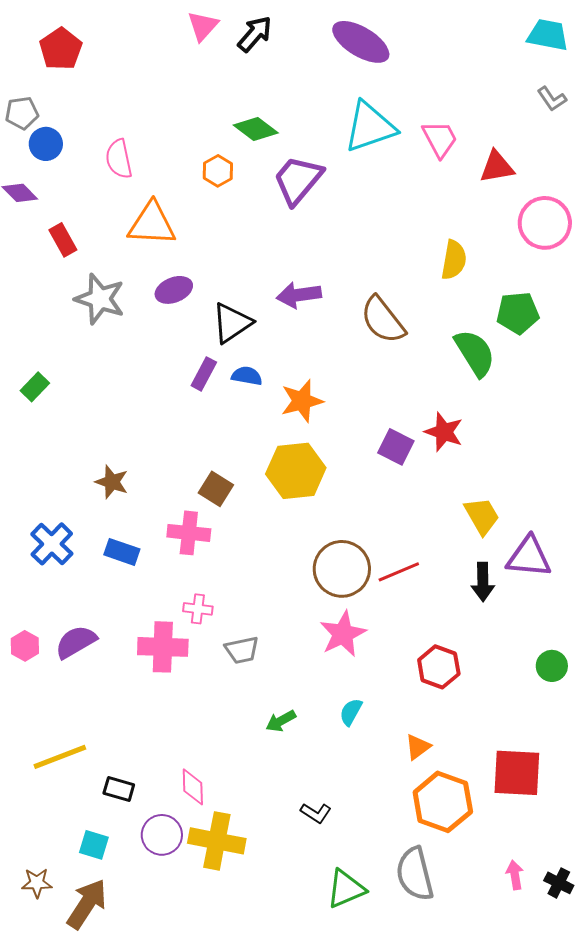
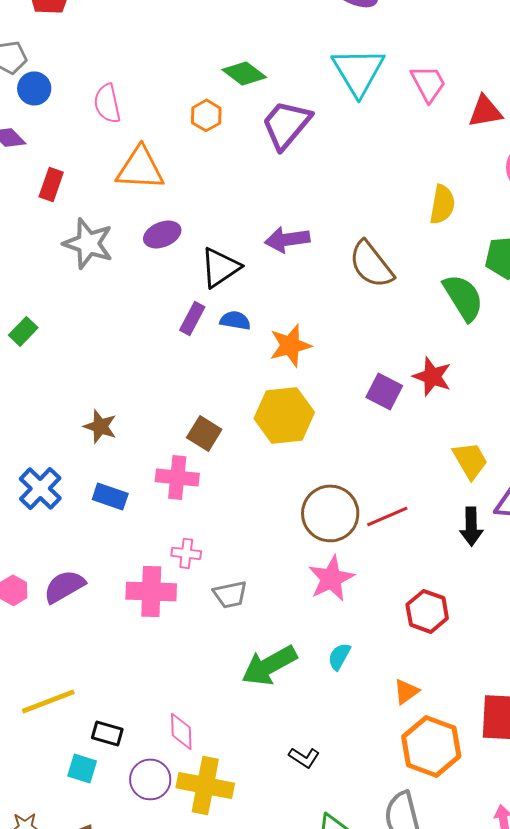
cyan triangle: (370, 127) -> (358, 71), turned -42
red rectangle: (63, 240) -> (51, 184), turned 48
green arrow: (281, 721) -> (269, 665), size x1.8
cyan square: (94, 845) -> (82, 768), moved

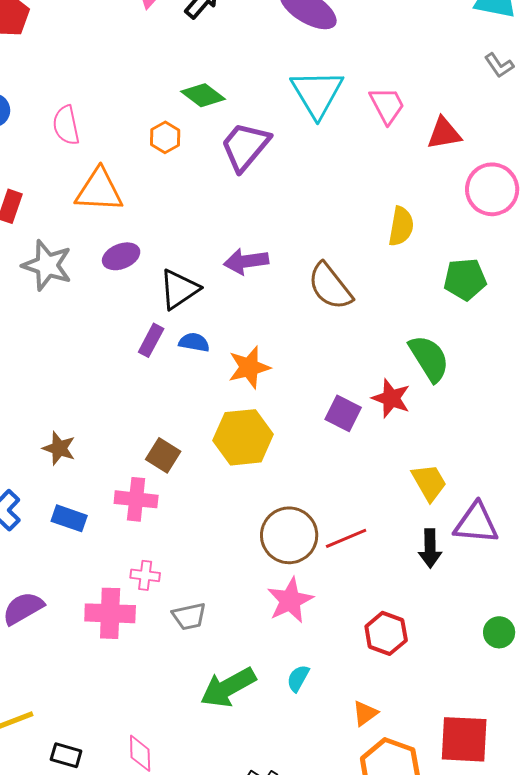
green semicircle: (463, 297) -> (429, 358), moved

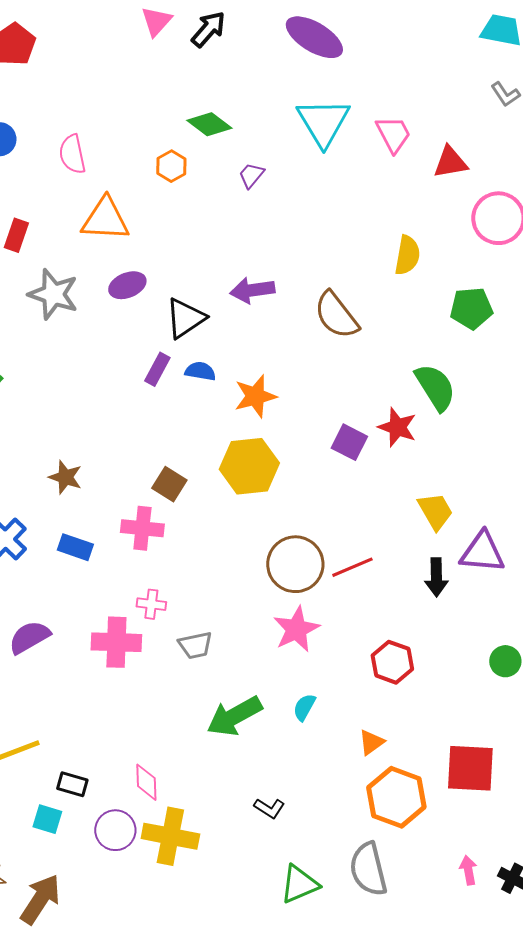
purple trapezoid: (245, 146) -> (251, 175), size x0.5

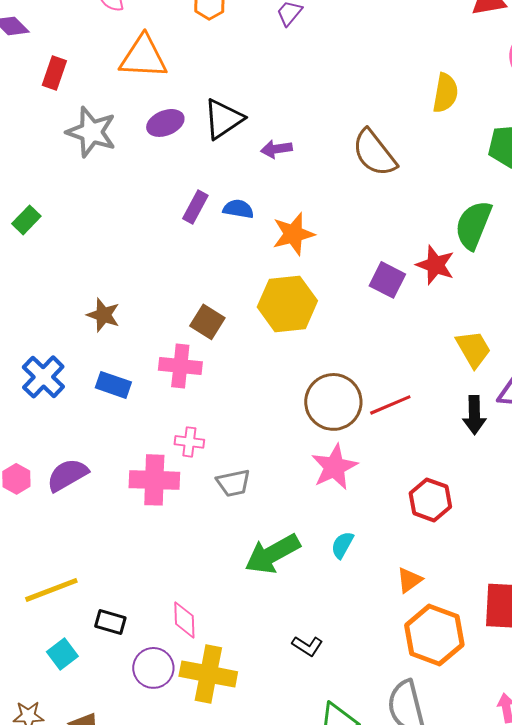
purple arrow: (252, 290) -> (276, 149), moved, size x0.7
black triangle: (185, 318) -> (223, 119), moved
green semicircle: (435, 387) -> (473, 225), turned -126
cyan square: (47, 819) -> (62, 654), moved, turned 36

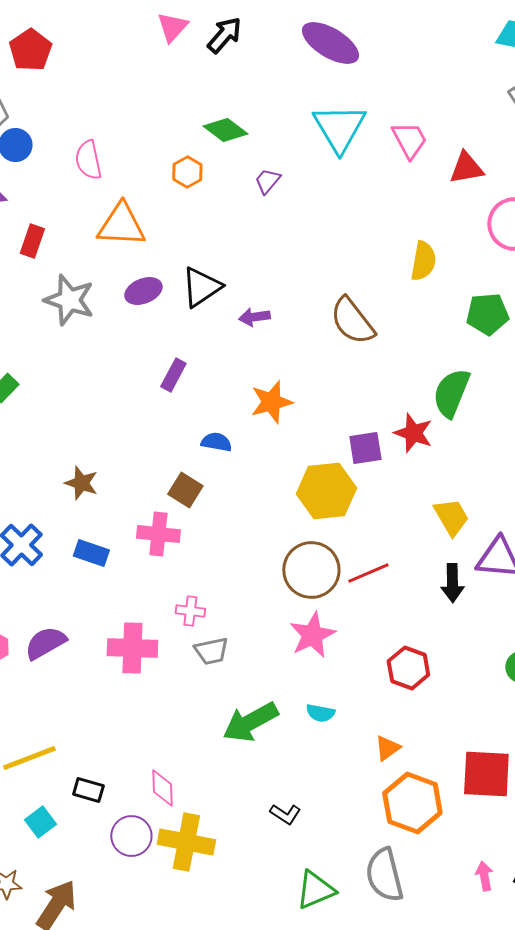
blue semicircle: (238, 209) -> (216, 442), moved
purple square: (387, 280) -> (365, 448), turned -36
yellow hexagon: (287, 304) -> (326, 491), moved
pink cross: (189, 442) -> (190, 611), moved
cyan semicircle: (342, 545) -> (320, 713), turned -108

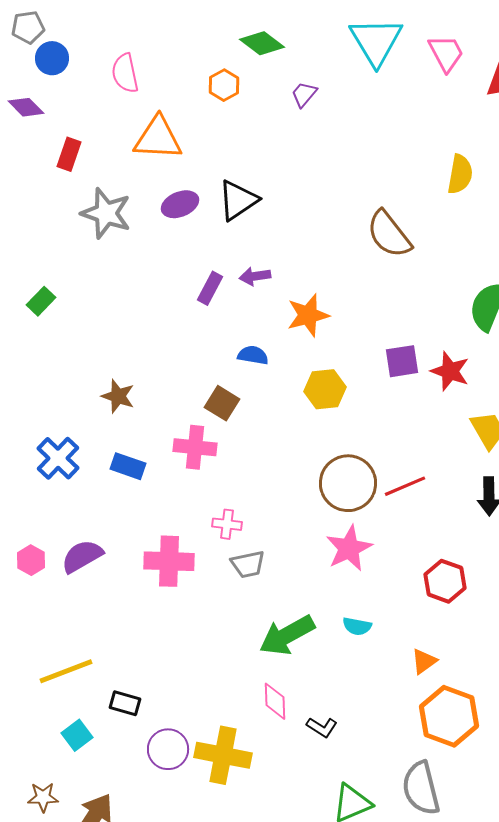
purple arrow: (254, 317) -> (255, 276), moved
red star: (413, 433) -> (450, 371), moved
yellow hexagon: (326, 491) -> (325, 389), moved, size x0.7
pink diamond: (162, 788) -> (275, 701), moved

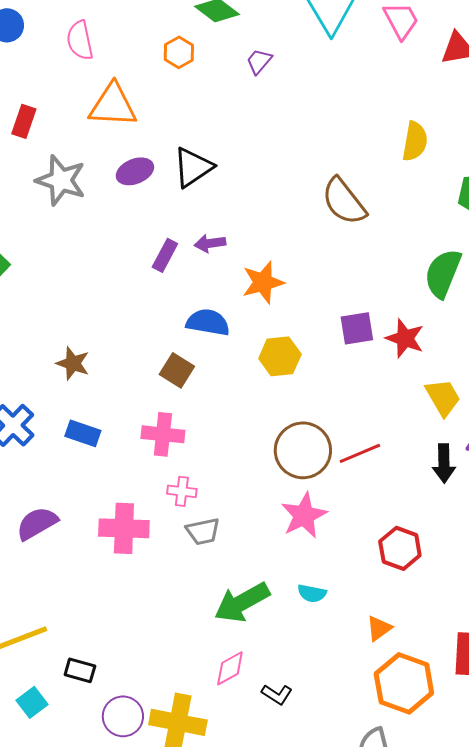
blue semicircle: (253, 355) -> (208, 322), size x1.4
pink cross: (195, 447) -> (163, 434), moved
pink diamond: (275, 701) -> (230, 668), turned 63

